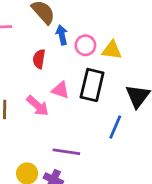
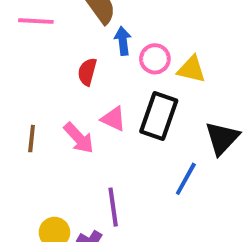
purple line: (66, 152) -> (113, 207), turned 68

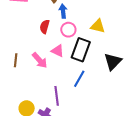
pink circle: (155, 59) -> (68, 30), moved
blue line: (186, 179) -> (79, 79), moved

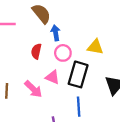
blue line: (79, 79) -> (79, 107), turned -30

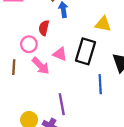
pink circle: (63, 53) -> (29, 44), moved
blue line: (79, 107) -> (100, 84), moved

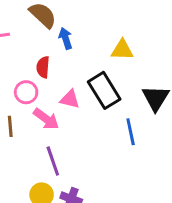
black rectangle: (86, 51) -> (104, 90), turned -40
purple line: (62, 104) -> (53, 161), moved

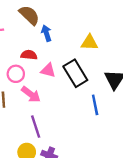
red semicircle: (43, 67) -> (29, 55), turned 91
pink triangle: (70, 99) -> (48, 70), moved

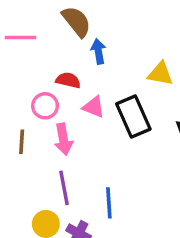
pink arrow: (31, 94) -> (63, 139), turned 36
blue line: (95, 105) -> (109, 203), moved

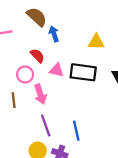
red semicircle: (68, 80) -> (37, 56), turned 42
black rectangle: (133, 116) -> (83, 72), turned -50

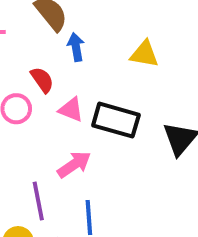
yellow triangle: (96, 42) -> (144, 54), moved
pink arrow: (40, 94) -> (74, 164), moved, turned -114

